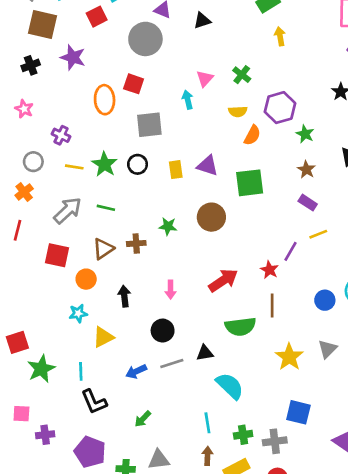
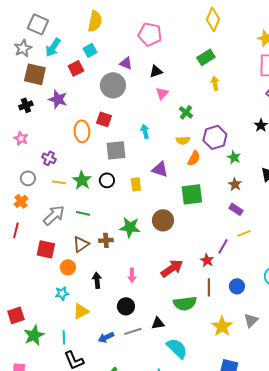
pink triangle: (205, 79) -> (162, 93), moved
purple triangle: (207, 166) -> (160, 169), moved
green star: (168, 226) -> (130, 227), size x1.5
blue circle: (325, 300) -> (237, 286), moved

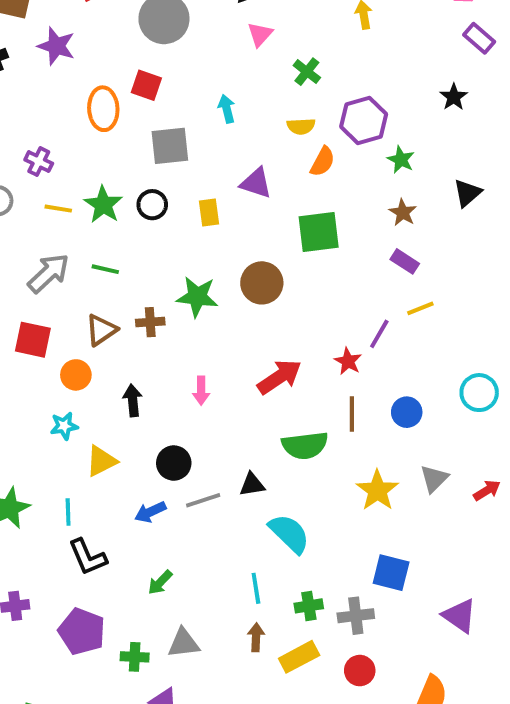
black circle: (126, 306) -> (174, 463), moved

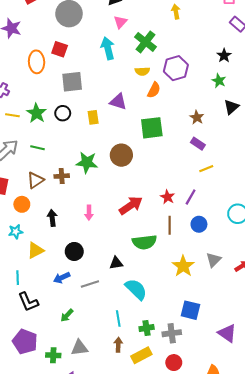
green cross: (307, 72) -> (145, 42), size x1.5
cyan arrow: (227, 109) -> (108, 48), moved, size x1.5
green star: (401, 160) -> (219, 81), moved
purple line: (379, 334) -> (191, 197), moved
gray line: (203, 500) -> (90, 284), moved

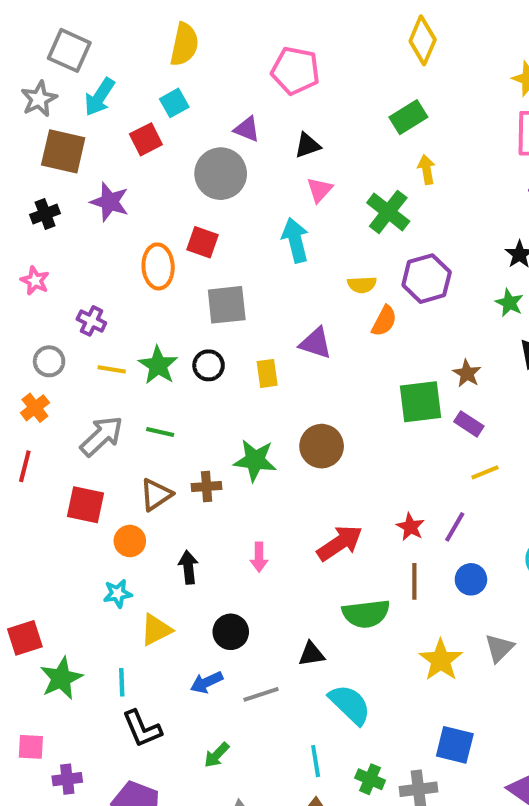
green cross: (145, 42) -> (388, 212), moved
green square: (152, 128) -> (420, 402), moved
green cross: (147, 328) -> (370, 779), turned 32

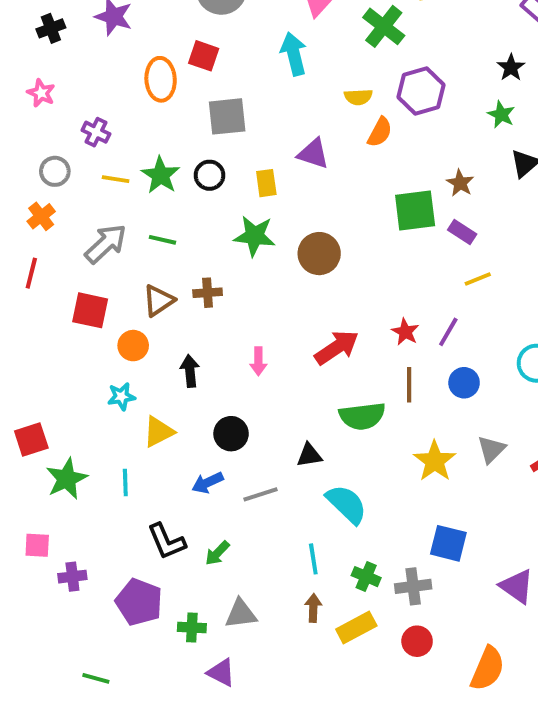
green star: (255, 460) -> (255, 236), moved
black L-shape: (142, 729) -> (166, 541), moved

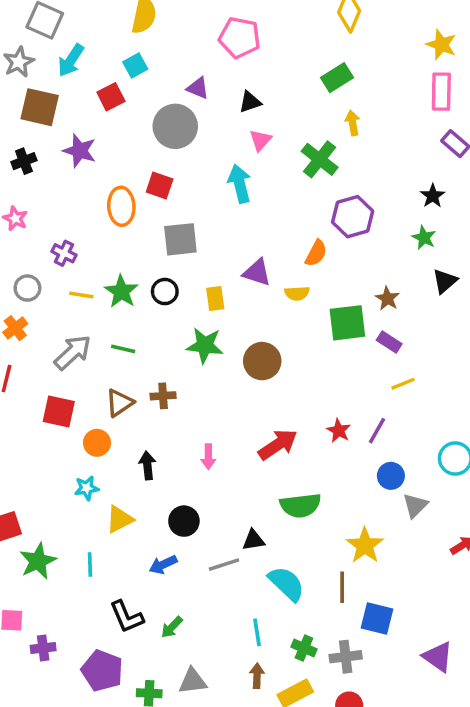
yellow semicircle: (358, 97) -> (297, 293), moved
brown line: (409, 385) -> (342, 587), moved
gray triangle: (491, 449) -> (415, 505), moved
gray line: (260, 494) -> (224, 565), moved

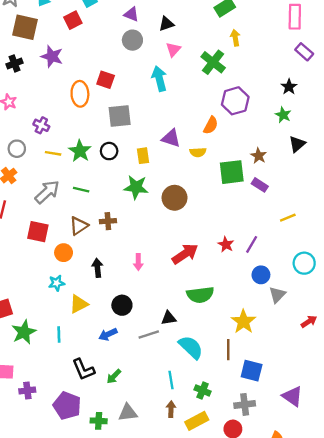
gray circle: (175, 126) -> (132, 40), moved, size x0.7
yellow line: (403, 384) -> (288, 218), moved
gray cross: (346, 657) -> (245, 404), moved

